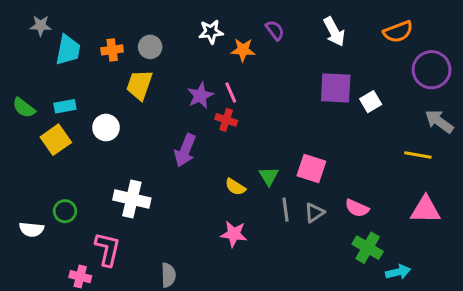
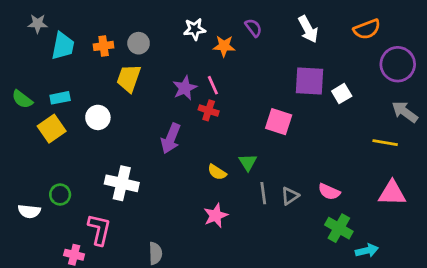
pink square: (311, 169) -> (279, 122), moved
pink star: (234, 234) -> (216, 216), turned -30

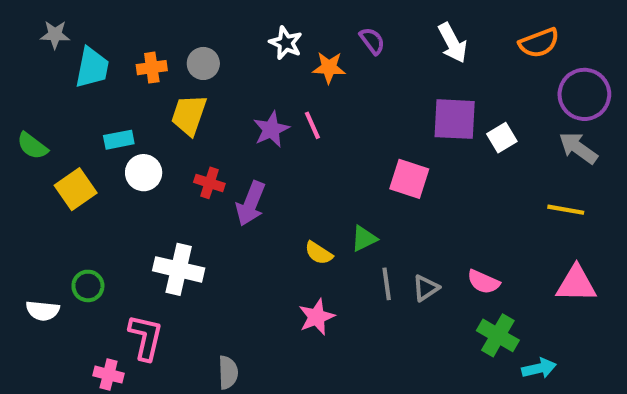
white star: (195, 29) -> (286, 43), turned 30
cyan rectangle: (60, 98) -> (119, 140), moved
red cross: (209, 110) -> (209, 183), moved
gray arrow: (405, 112) -> (578, 148), moved
green triangle: (248, 162) -> (364, 239), turned 36

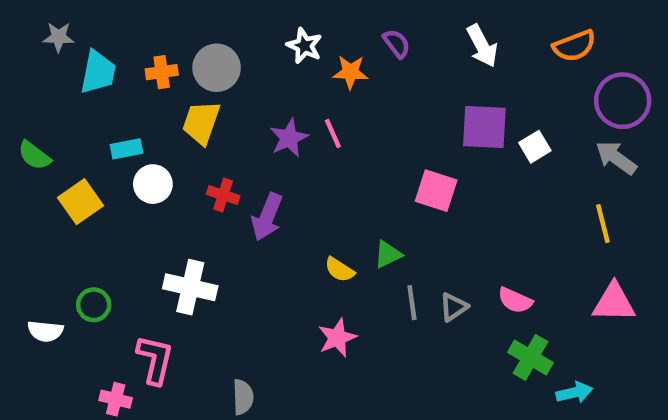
gray circle: (203, 63) -> (217, 68), size x1.4
yellow line: (566, 210) -> (603, 224), turned 66

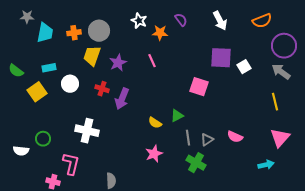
purple star: (289, 138) -> (118, 63), moved
cyan rectangle: (127, 149) -> (49, 68), moved
pink triangle: (614, 303) -> (280, 138), turned -50
green cross: (530, 357) -> (196, 163), moved
cyan arrow: (574, 393) -> (266, 165), moved

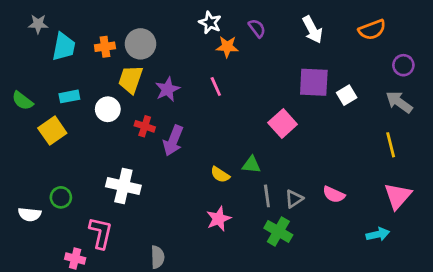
white star: (139, 21) -> (210, 23), moved
purple circle: (284, 46) -> (403, 65), size x0.6
white circle: (70, 84) -> (108, 109), moved
pink square: (199, 87) -> (283, 123), turned 30
green triangle: (177, 116) -> (251, 165), turned 32

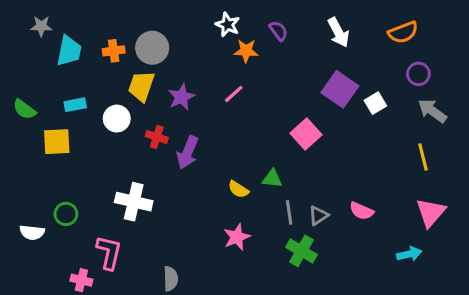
purple circle: (403, 65) -> (418, 74), moved
purple square: (314, 82) -> (340, 89), turned 32
pink line: (216, 87) -> (234, 94), turned 72
yellow square: (52, 131) -> (57, 142), turned 32

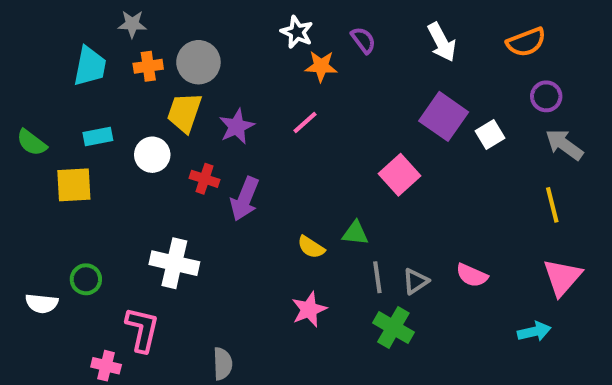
gray star: (41, 26) -> (132, 24), moved

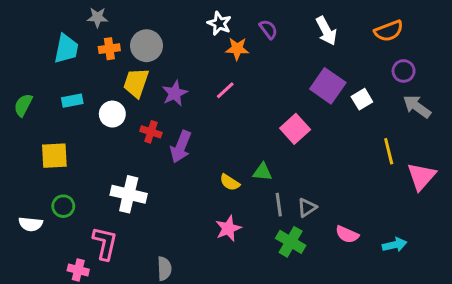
green semicircle: (32, 143) -> (23, 105), turned 80
yellow square: (74, 185) -> (54, 156), moved
yellow line: (552, 205) -> (389, 151), moved
pink semicircle: (472, 275) -> (347, 234), moved
pink triangle: (562, 277) -> (421, 176), moved

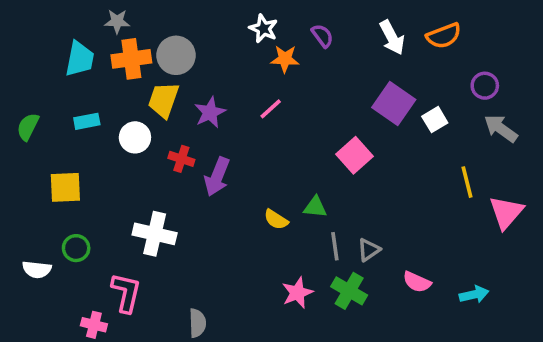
orange semicircle: (389, 31) -> (444, 36), moved
orange cross: (109, 49) -> (131, 59), size x1.5
pink star: (228, 228) -> (297, 293), moved

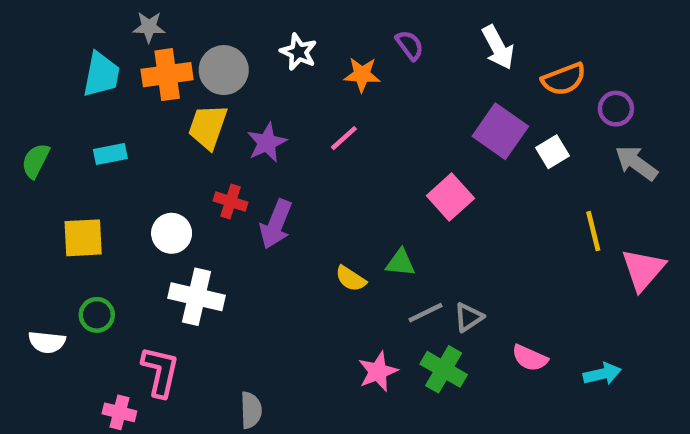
white star: (263, 29) -> (299, 52), moved
orange semicircle: (444, 36) -> (564, 79), moved
white circle: (135, 137) -> (172, 233), moved
gray line: (335, 246) -> (425, 313), turned 72

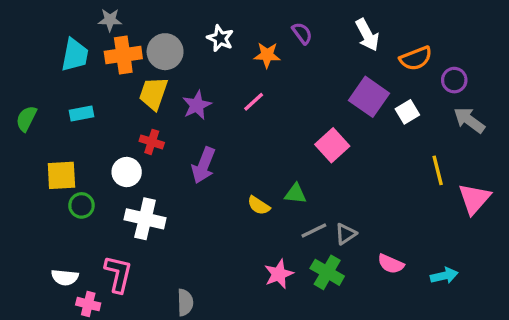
red cross: (231, 202) -> (152, 142), moved
green circle: (97, 315) -> (81, 205), moved
white semicircle: (47, 342) -> (65, 277), moved

